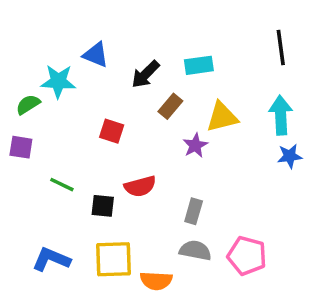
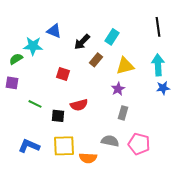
cyan rectangle: (199, 65) -> (112, 37), turned -49
purple star: (195, 145) -> (118, 89), moved
gray rectangle: (194, 211) -> (123, 113), moved

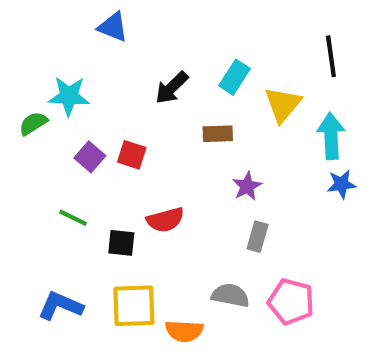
blue triangle: (54, 31) -> (113, 27), moved
brown rectangle: (96, 60) -> (218, 134), moved, turned 48
yellow triangle: (125, 66) -> (283, 104), moved, turned -36
purple square: (12, 83) -> (90, 157), moved, turned 32

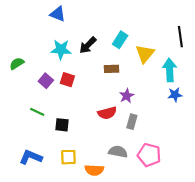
black line: (331, 56) -> (180, 37), moved
cyan star: (69, 96) -> (61, 49), moved
red semicircle: (165, 220) -> (107, 113), moved
yellow square: (134, 306) -> (68, 157), size x0.7

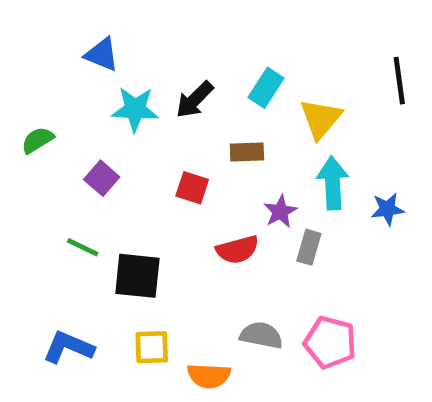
blue triangle: (58, 14) -> (102, 54), moved
cyan arrow: (170, 70) -> (333, 183), moved
red square: (67, 80) -> (192, 188), moved
gray rectangle: (132, 122) -> (309, 247), moved
black square: (62, 125) -> (137, 276), size x1.5

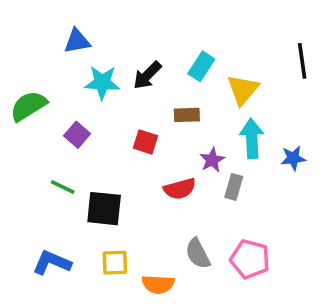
blue triangle: (102, 54) -> (77, 41), turned -32
green semicircle: (37, 140) -> (28, 106), size x1.5
gray semicircle: (261, 335) -> (198, 254), turned -128

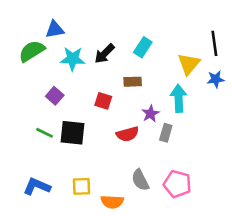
yellow triangle: (243, 90) -> (189, 64), moved
green semicircle: (28, 106) -> (32, 51), moved
blue star: (293, 158) -> (216, 79), moved
black square: (104, 209) -> (73, 133), moved

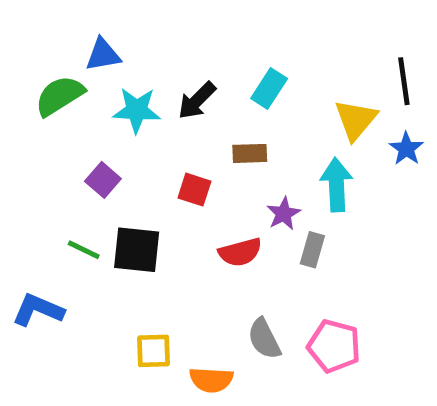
blue star: (216, 79) -> (406, 149), turned -30
blue L-shape: (37, 186) -> (38, 310), moved

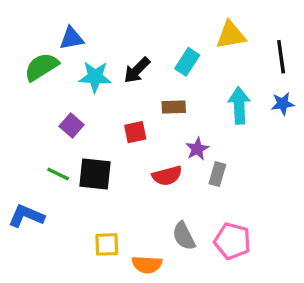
yellow triangle: (356, 120) -> (231, 35), moved, turned 40
blue star: (406, 149) -> (283, 104), turned 30
cyan arrow: (336, 185) -> (239, 105), moved
red square: (194, 190) -> (135, 132), turned -30

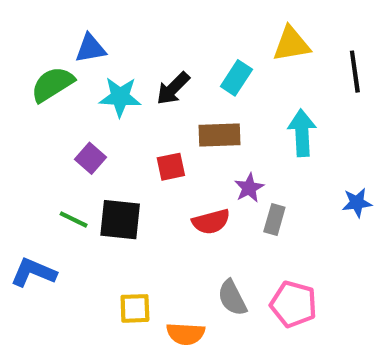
blue star: (283, 104) -> (357, 203), moved
brown rectangle: (174, 107) -> (219, 135), size x1.4

